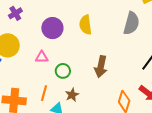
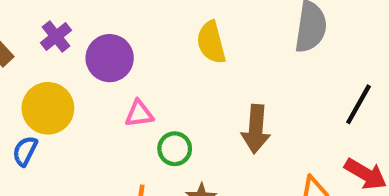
purple circle: (52, 28) -> (110, 58), moved
pink triangle: (42, 57) -> (139, 114), moved

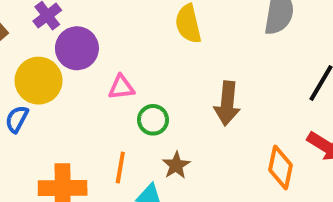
purple circle: (110, 58) -> (77, 48), moved

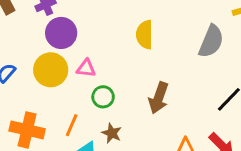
yellow circle: (39, 81) -> (51, 70), moved
brown star: (176, 165) -> (112, 133), turned -30

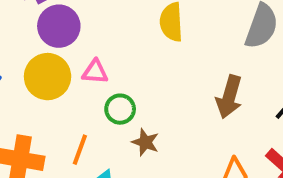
brown arrow: (159, 98) -> (229, 97), moved
brown star: (112, 133) -> (145, 142), moved

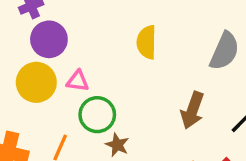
green circle: (120, 109) -> (97, 115), size x1.4

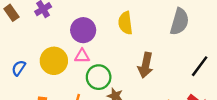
purple circle: (49, 39) -> (83, 30), moved
brown arrow: (192, 110) -> (146, 65), moved

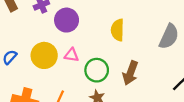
purple circle: (83, 30) -> (67, 20), moved
green circle: (99, 77) -> (97, 70), moved

